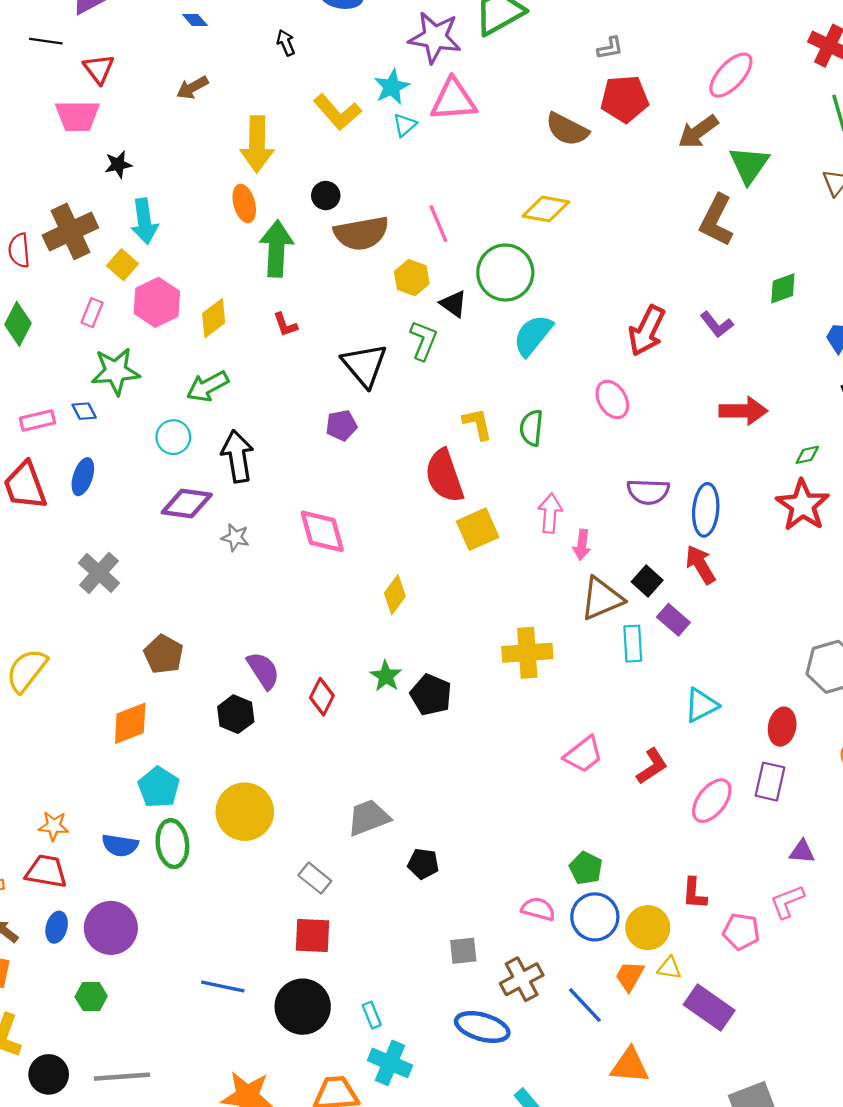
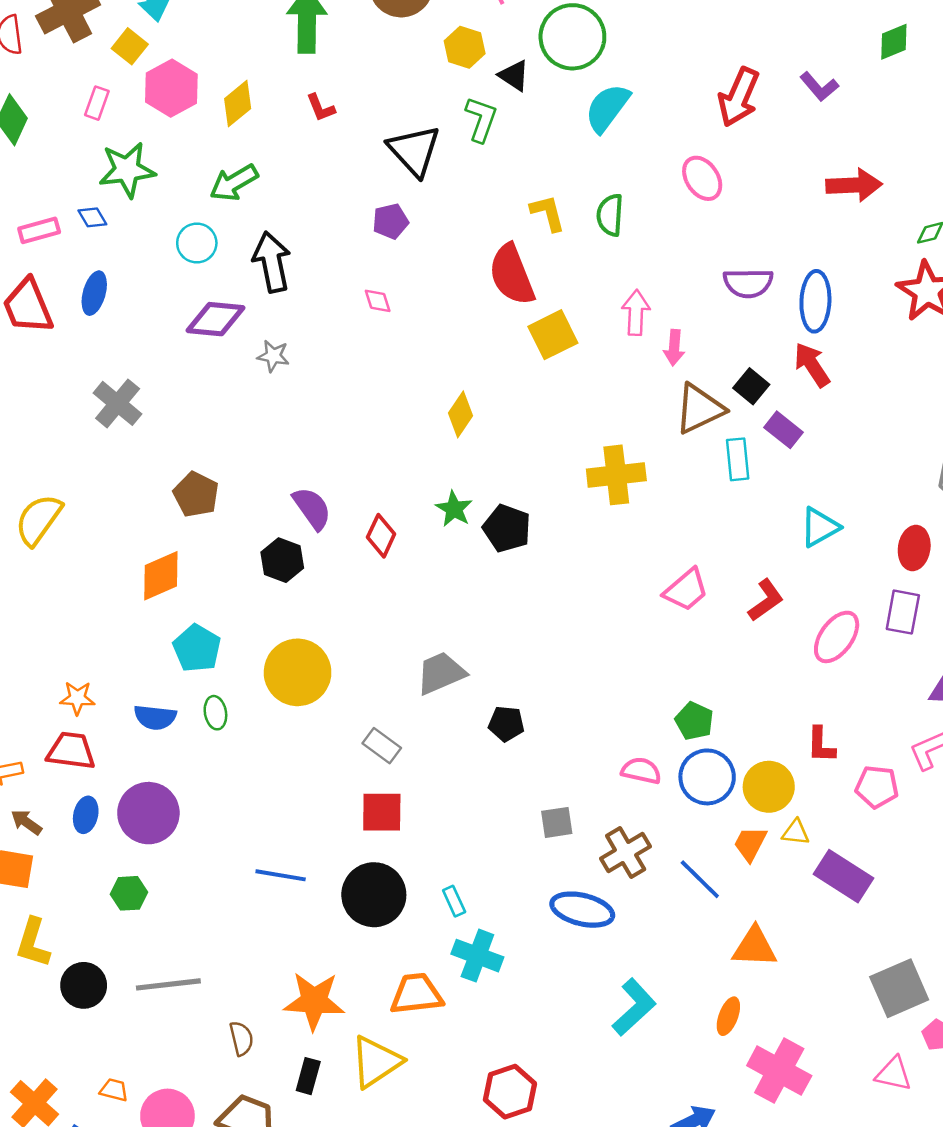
pink diamond: (322, 531) -> (378, 301), moved, size x0.5
green ellipse: (172, 844) -> (215, 713), size x0.6

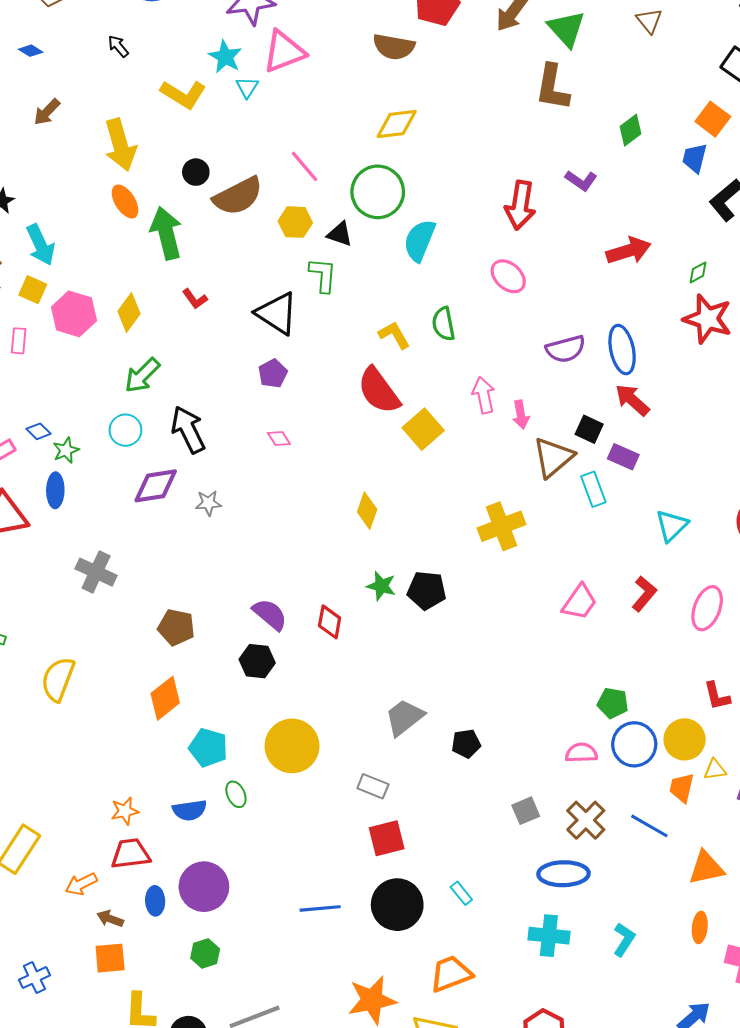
green star: (127, 170) -> (66, 450), moved, size x0.6
cyan cross: (477, 956) -> (549, 936), moved
cyan L-shape: (634, 1007) -> (624, 940), size x0.7

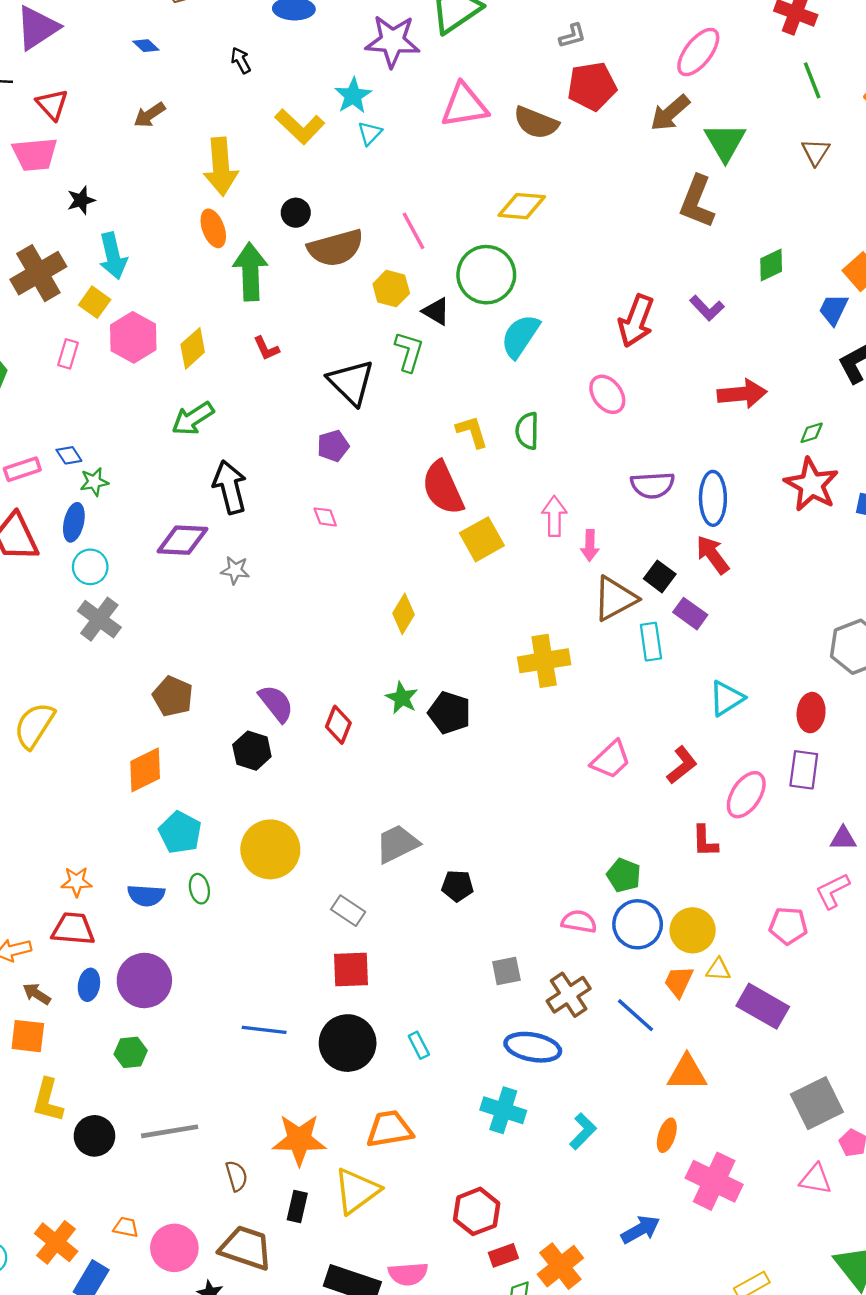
pink triangle: (284, 52) -> (464, 105), moved
cyan circle: (125, 430) -> (90, 567), moved
red L-shape: (717, 696) -> (705, 841), moved

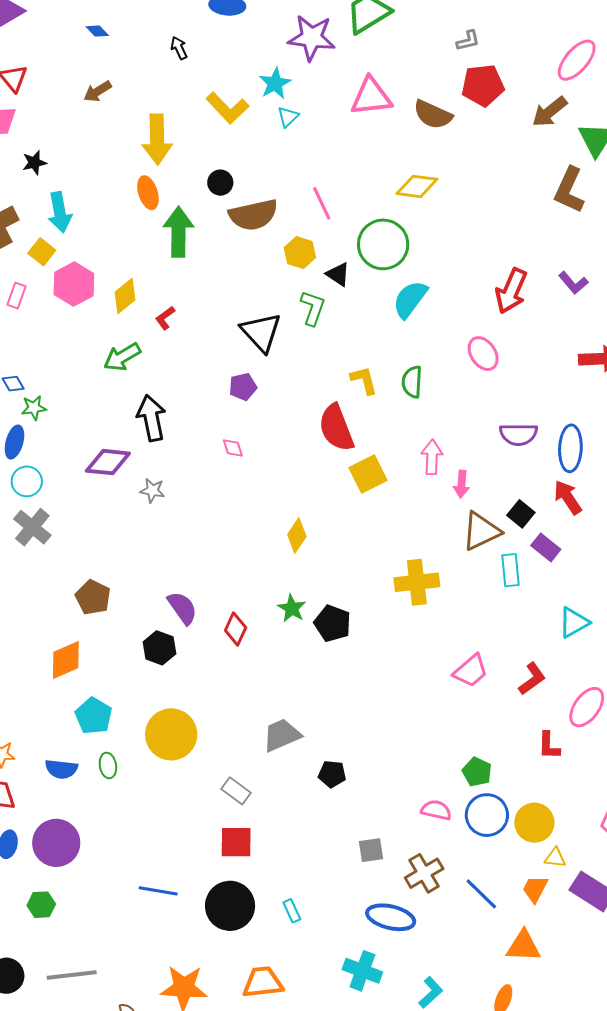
red L-shape: (266, 348) -> (165, 318), moved, turned 75
orange trapezoid: (679, 981) -> (535, 889), moved

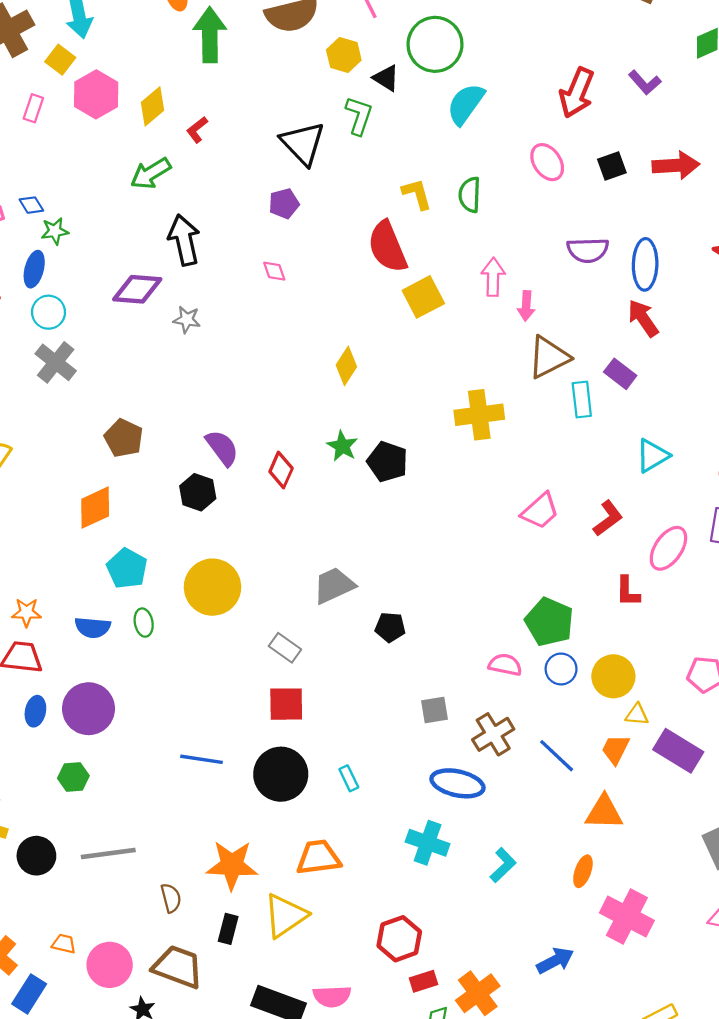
black square: (521, 514) -> (612, 166), moved, turned 32
green pentagon: (477, 772) -> (549, 622), size x1.5
blue circle: (487, 815) -> (561, 669), size x0.7

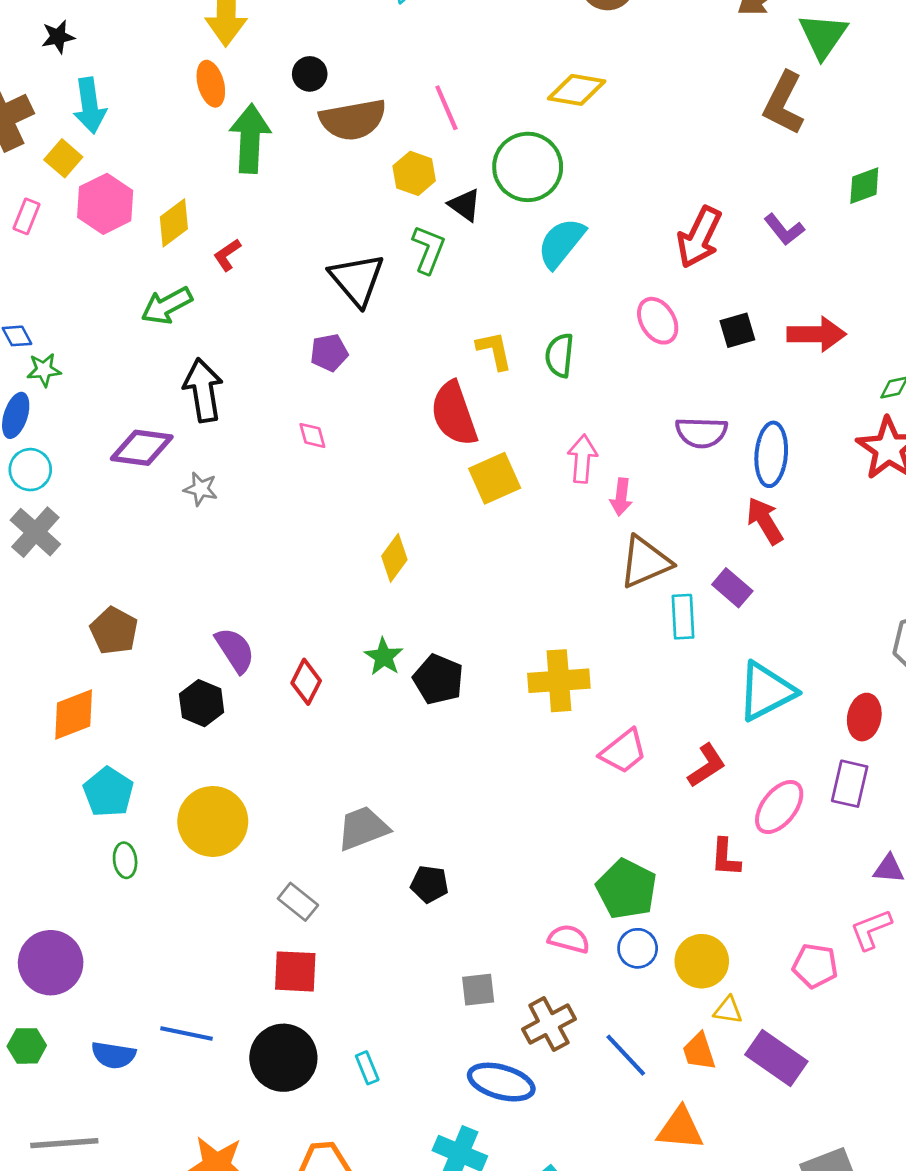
yellow cross: (479, 415) -> (559, 681), moved
cyan triangle: (652, 456) -> (766, 691), size x1.4
blue semicircle: (93, 627) -> (113, 1055), moved
orange trapezoid: (615, 749) -> (699, 1051), turned -48

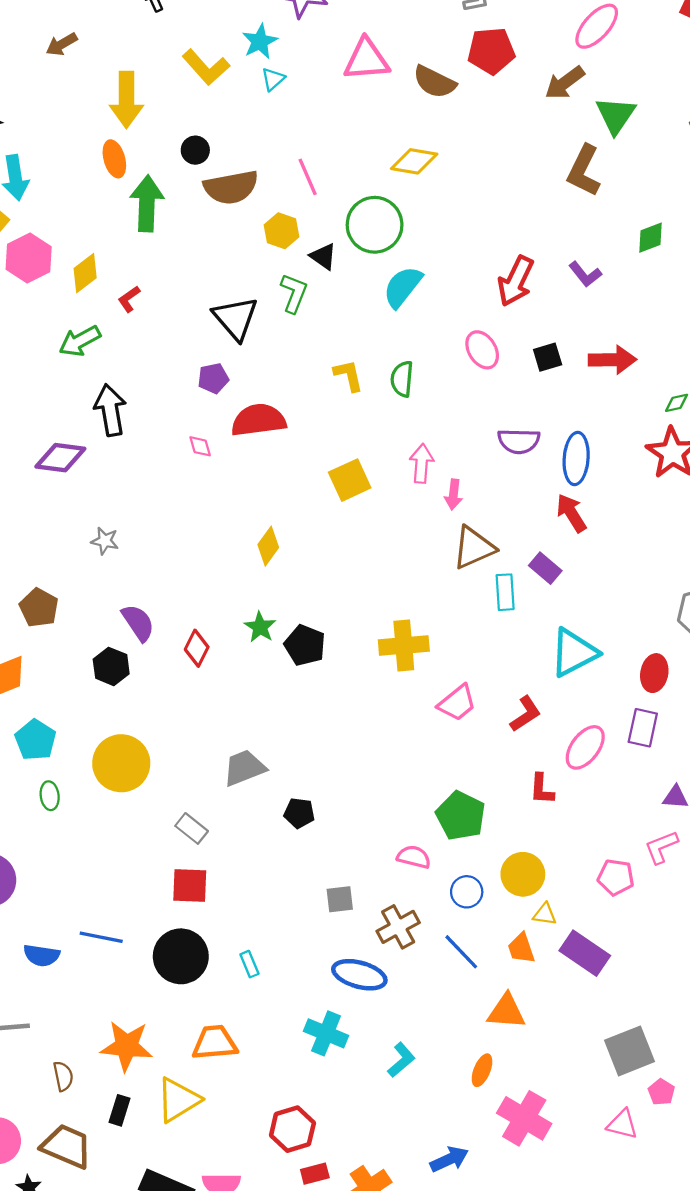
red semicircle: (454, 414) -> (258, 420), moved, turned 102
gray star: (201, 489) -> (105, 541), moved
blue circle: (638, 948) -> (467, 892), moved

